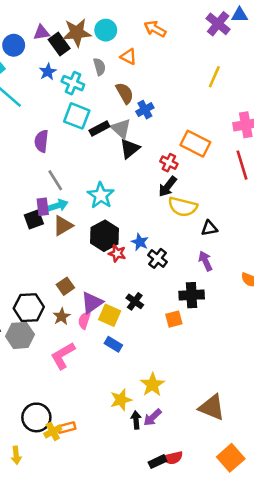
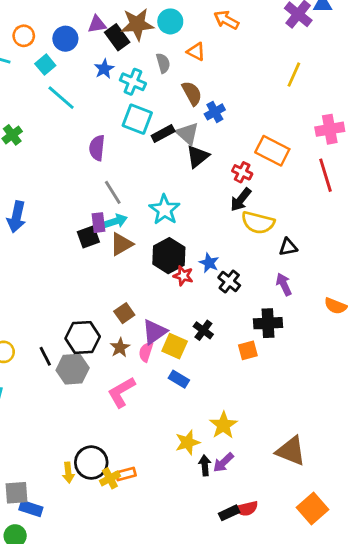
yellow arrow: (16, 455) -> (68, 473), moved

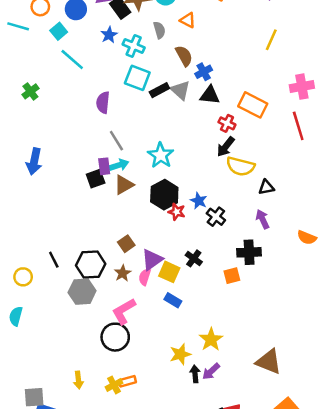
black triangle: (198, 156) -> (210, 95), moved, turned 45
black line: (45, 356) -> (54, 260), moved
black circle: (91, 463) -> (115, 337), moved

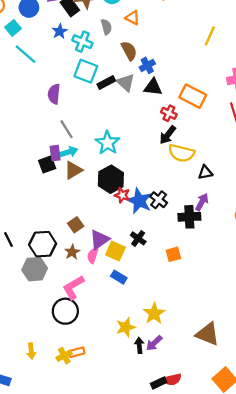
blue star: (199, 201) -> (139, 201), moved, size x1.6
purple arrow: (263, 219) -> (202, 202), turned 54
black cross: (249, 252) -> (189, 217), moved

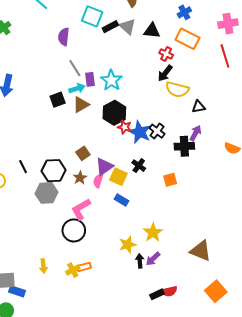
blue cross: (147, 65) -> (184, 12), moved
purple rectangle: (55, 153) -> (90, 79), moved

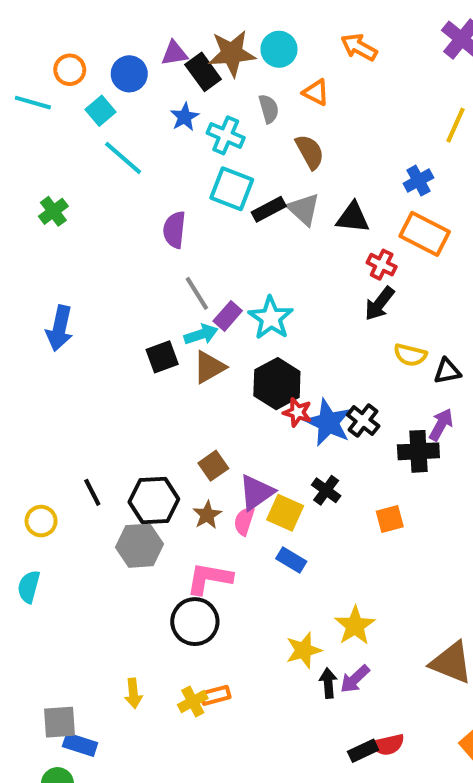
purple rectangle: (90, 79) -> (228, 316), turned 48
yellow semicircle: (177, 89) -> (410, 355), moved, size x0.7
pink L-shape: (81, 209) -> (209, 578), turned 40

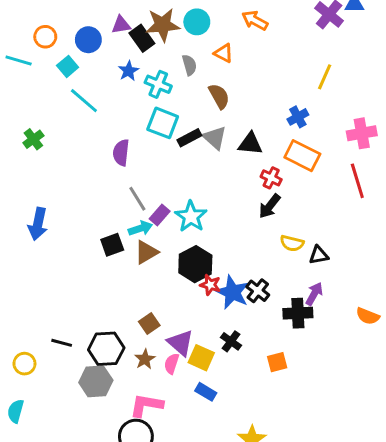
black line: (92, 492) -> (62, 343), turned -48
purple triangle: (256, 492) -> (180, 343), turned -44

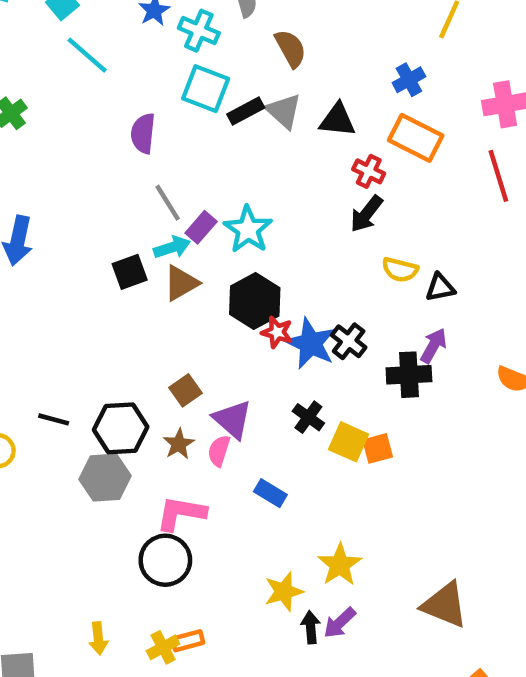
yellow square: (201, 358) -> (349, 442), moved

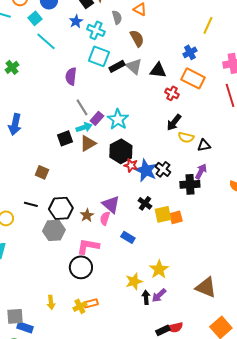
black arrow: (366, 214) -> (174, 122), moved
brown square: (185, 390) -> (42, 172), moved, turned -32
yellow square: (349, 442) -> (163, 214), turned -36

